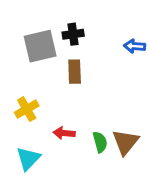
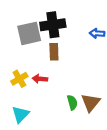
black cross: (73, 34) -> (53, 25), size x1.6
red arrow: (64, 133) -> (40, 79), moved

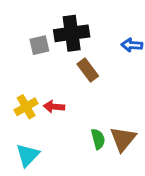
gray square: (29, 33) -> (39, 45), size x0.6
brown rectangle: (54, 52) -> (88, 70), moved, turned -35

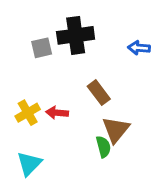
brown rectangle: (88, 70) -> (99, 93), moved
brown triangle: (123, 139) -> (116, 130), moved

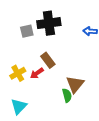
brown rectangle: (99, 93) -> (48, 60), moved
red arrow: (57, 113) -> (37, 73), turned -40

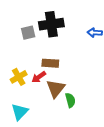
brown rectangle: (48, 60) -> (50, 63), turned -49
brown triangle: (75, 84) -> (56, 89), moved

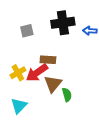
black cross: (51, 24) -> (63, 23), moved
red arrow: (39, 77) -> (37, 73), size x1.6

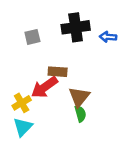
yellow cross: (18, 73) -> (22, 103), moved
brown triangle: (53, 84) -> (79, 97), moved

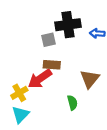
gray square: (32, 37) -> (49, 40), moved
brown triangle: (79, 97) -> (90, 79), moved

